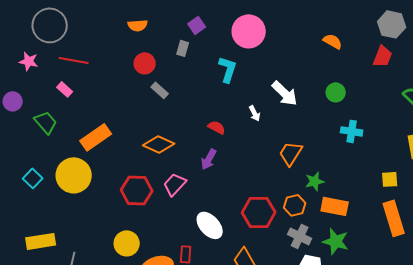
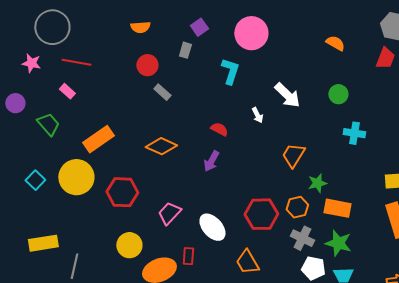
pink trapezoid: (175, 184) -> (169, 213), moved
red hexagon: (137, 190) -> (122, 192), moved

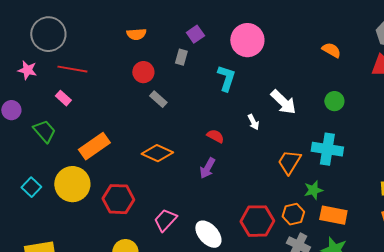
cyan cross: (354, 133) -> (327, 149), moved, size x1.4

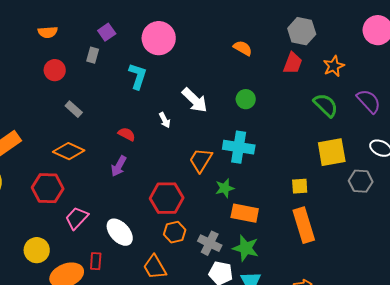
gray rectangle: (158, 99) -> (74, 109), moved
red hexagon: (118, 199) -> (48, 188), moved
orange hexagon: (293, 214) -> (175, 232), moved
red hexagon: (257, 221) -> (167, 198), moved

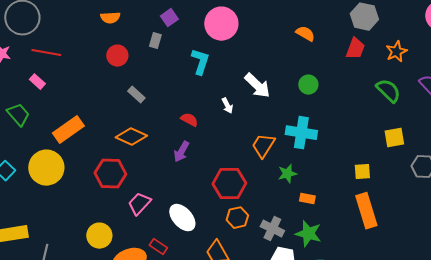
yellow square: (332, 152) -> (394, 138), size x0.7
orange rectangle: (245, 213) -> (307, 199), size x0.6
red rectangle: (96, 261) -> (158, 247), turned -60

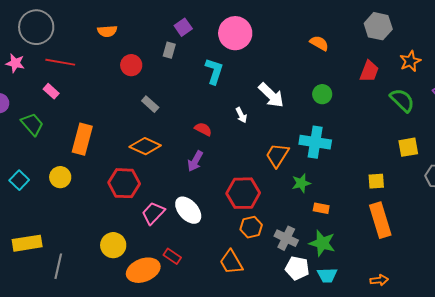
orange semicircle: (110, 18) -> (107, 31), moved
red trapezoid: (355, 49) -> (369, 71), moved
orange rectangle: (68, 130) -> (82, 139), turned -40
yellow circle: (46, 168) -> (60, 177), size x0.6
white ellipse: (182, 218) -> (188, 210), moved

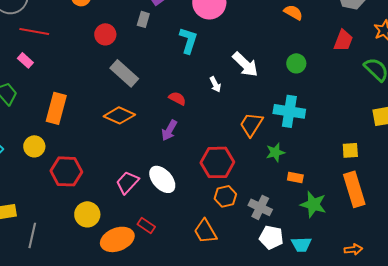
gray rectangle: (150, 104) -> (124, 73), size x1.6
red hexagon: (124, 183) -> (66, 171), moved
green star: (322, 243) -> (313, 204), moved

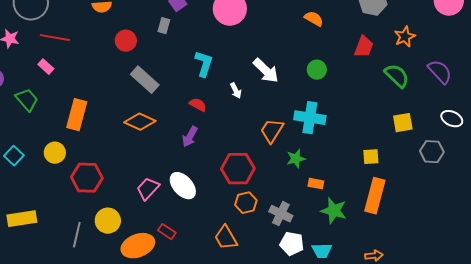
cyan L-shape: (188, 40) -> (204, 64), moved
orange rectangle: (354, 189) -> (375, 196), turned 32
gray line: (32, 235) -> (77, 235), moved

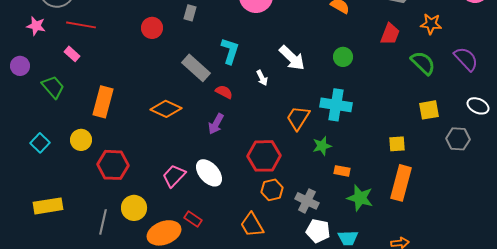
orange star: (405, 37) -> (431, 24), turned 30
gray rectangle: (145, 80) -> (196, 68), moved

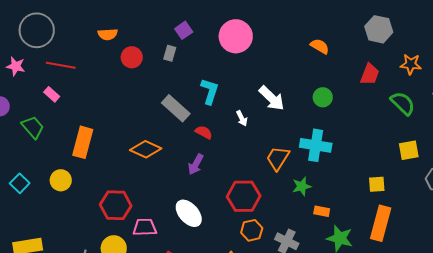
red circle: (152, 28) -> (132, 57), moved
red hexagon: (113, 165) -> (116, 205), moved
pink trapezoid: (174, 176) -> (145, 227), moved, turned 45

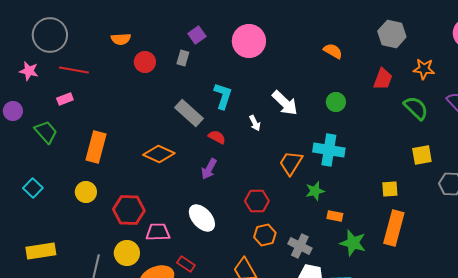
pink rectangle: (52, 94) -> (65, 99), turned -63
yellow circle: (61, 180) -> (86, 192), moved
red hexagon: (244, 196) -> (257, 201), size x0.7

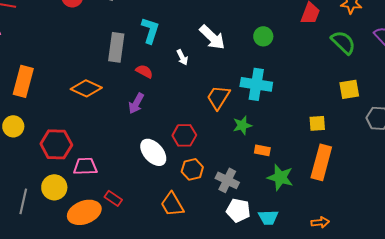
gray rectangle: (189, 113) -> (116, 47), turned 56
white ellipse: (202, 218) -> (153, 152), moved

